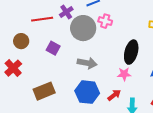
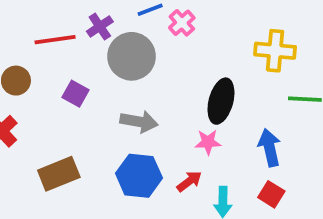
pink cross: (105, 21) -> (182, 23), moved, turned 32

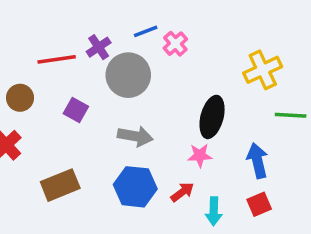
yellow cross: (275, 51) -> (263, 70), turned -30
red square: (271, 194) -> (259, 204), turned 35

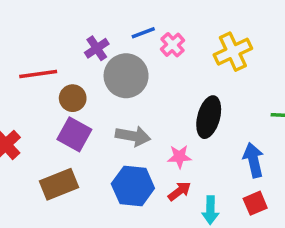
red line: (57, 59) -> (38, 74), moved
yellow cross: (263, 70) -> (233, 52), moved
brown circle: (20, 98) -> (73, 98), moved
purple square: (76, 110) -> (74, 134), moved, size x1.4
pink star: (200, 155) -> (179, 157), moved

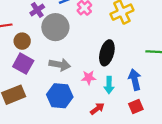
red arrow: (179, 191) -> (97, 109), moved
cyan arrow: (210, 210) -> (109, 85), moved

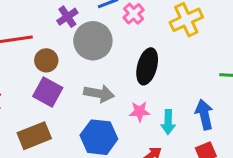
black ellipse: (107, 53) -> (147, 66), moved

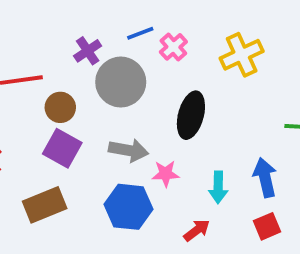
pink star: (140, 112) -> (166, 174), moved

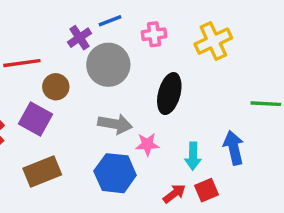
blue line: (140, 33) -> (110, 21), moved
pink cross: (173, 47) -> (154, 34), turned 35
purple square: (62, 148) -> (35, 119), moved
red square: (267, 226) -> (207, 190), moved

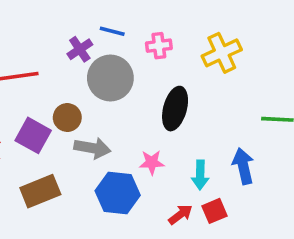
blue line: (110, 21) -> (112, 31), turned 35
brown circle: (56, 87) -> (67, 118), moved
gray arrow: (115, 124) -> (92, 148), moved

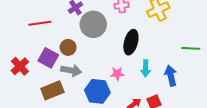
gray arrow: (92, 148) -> (71, 70), moved
cyan arrow: (200, 175) -> (146, 68), moved

